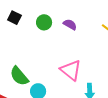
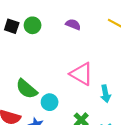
green circle: (44, 22) -> (33, 25), moved

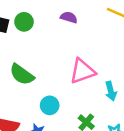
pink triangle: (82, 74) -> (83, 71), turned -45
green semicircle: (27, 89) -> (22, 74), moved

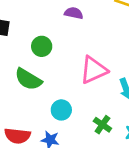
green circle: (24, 22) -> (42, 46), moved

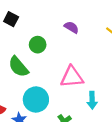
cyan circle: (61, 110) -> (36, 99), size x1.5

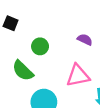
purple semicircle: (71, 27) -> (85, 40), moved

